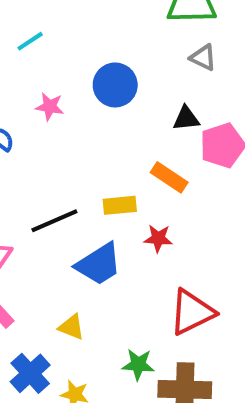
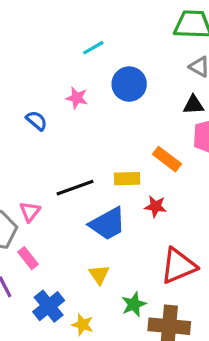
cyan line: (30, 41) -> (93, 48), moved
black triangle: (186, 118) -> (193, 105), moved
yellow triangle: (71, 327) -> (99, 274), moved, turned 30
green star: (138, 364) -> (134, 304), turned -30

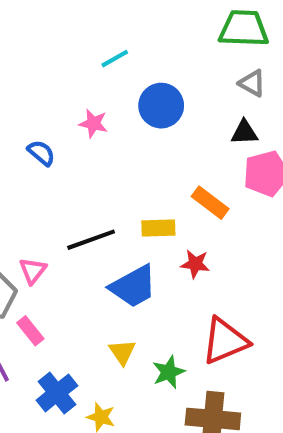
green star: (134, 304) -> (169, 372), moved

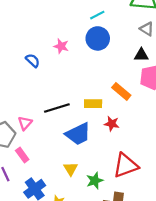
cyan line: (115, 59) -> (97, 15), moved

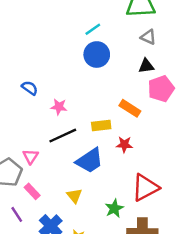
pink star: (61, 46) -> (59, 107), moved
yellow triangle: (71, 169) -> (74, 196), moved

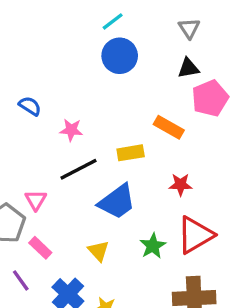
gray triangle: (148, 37) -> (189, 28), turned 35
red star: (124, 144) -> (181, 185), moved
green star: (114, 208) -> (153, 246), moved

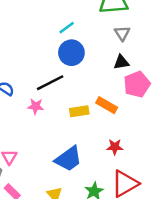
yellow rectangle: (131, 153) -> (79, 111), moved
black line: (79, 169) -> (50, 83), moved

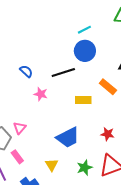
orange rectangle: (107, 105) -> (108, 87), moved
pink star: (36, 106) -> (41, 94), moved

